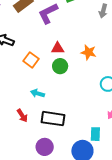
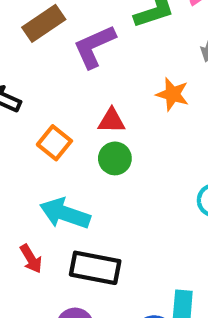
orange star: (88, 52) -> (172, 94), moved
cyan arrow: (37, 93) -> (65, 214), size x1.6

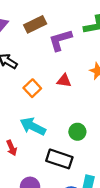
green circle: (115, 158) -> (77, 132), moved
black rectangle: (95, 268) -> (59, 159), moved

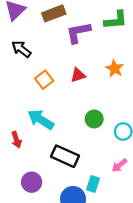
red triangle: (64, 81) -> (78, 75), turned -32
green circle: (77, 132) -> (94, 119), moved

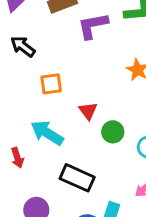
red triangle: (78, 75) -> (88, 111), moved, turned -49
orange square: (44, 80) -> (51, 84), turned 30

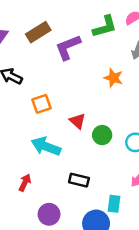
red arrow: (17, 158) -> (25, 183), moved, turned -126
black rectangle: (77, 178) -> (79, 180), size x0.7

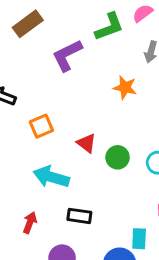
brown rectangle: (38, 32) -> (28, 24), moved
black rectangle: (79, 180) -> (79, 216), moved

